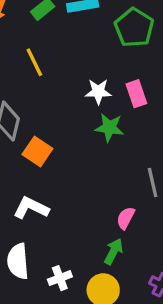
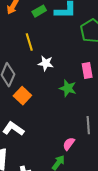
white star: (98, 92) -> (46, 63), moved

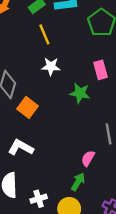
yellow line: (29, 42) -> (44, 34), moved

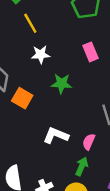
green star: (80, 93) -> (61, 84), moved
white L-shape: (21, 147) -> (56, 135), moved

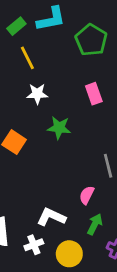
white L-shape: (56, 135) -> (51, 217), moved
green arrow: (82, 166) -> (95, 224), moved

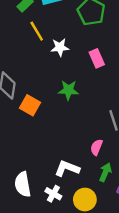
white star: (37, 94) -> (60, 47), moved
white cross: (34, 245) -> (53, 194), turned -35

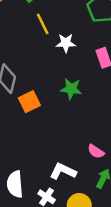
orange square: (30, 105) -> (29, 102), turned 30
pink semicircle: (96, 147) -> (96, 151), turned -84

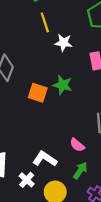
orange square: (29, 102) -> (38, 93), moved, turned 36

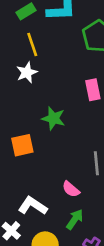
white star: (63, 43) -> (27, 72), moved, turned -30
orange square: (38, 93) -> (22, 145), moved, turned -30

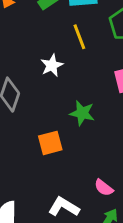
yellow line: (32, 45) -> (79, 37), moved

